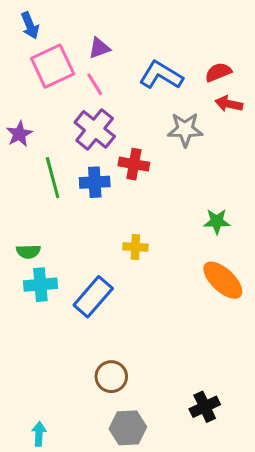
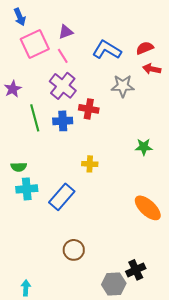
orange ellipse: (223, 280) -> (148, 208), moved
gray hexagon: (128, 428) -> (114, 284), moved

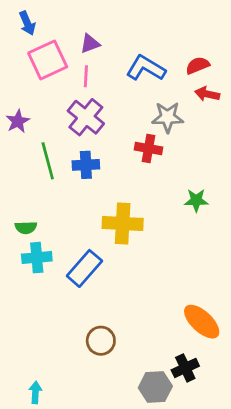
pink line: (63, 56) -> (86, 76), turned 35
red cross: (89, 109) -> (149, 149), moved
yellow cross: (90, 164) -> (123, 223), size x1.8
orange ellipse: (148, 208) -> (202, 322), moved

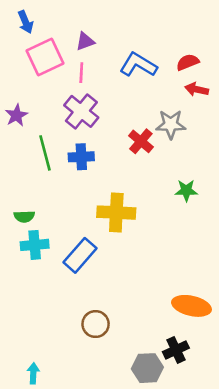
gray star: (168, 117) -> (171, 124), moved
red cross: (149, 149) -> (141, 141), turned 30
orange ellipse: (202, 322) -> (191, 306), turned -30

